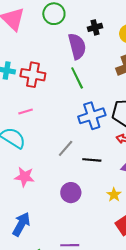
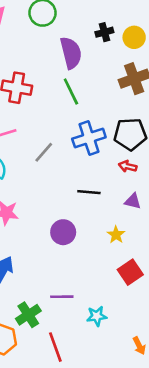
black cross: (95, 27) -> (104, 32), moved
gray line: (66, 148) -> (44, 152), moved

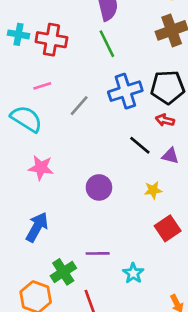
black line: (89, 192) -> (140, 145), moved, turned 35
yellow star: (116, 235) -> (153, 190), turned 30
cyan star: (97, 316) -> (133, 273), turned -30

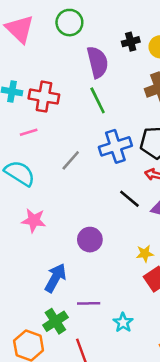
pink line: (42, 86) -> (29, 132), moved
yellow star: (153, 190) -> (145, 254), moved
blue arrow: (37, 227) -> (55, 278), moved

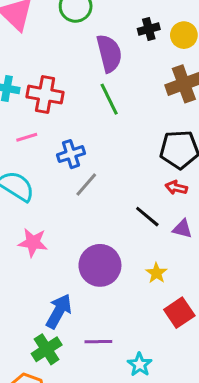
blue cross: (115, 146) -> (71, 154), moved, size x0.7
gray line: (71, 160) -> (86, 185), moved
purple circle: (90, 240) -> (100, 265), size x1.4
yellow star: (145, 254) -> (156, 273), moved, turned -30
green cross: (55, 321) -> (47, 349), moved

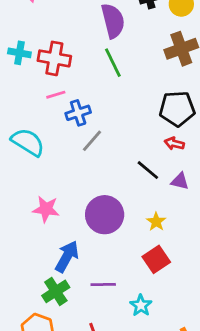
pink line: (27, 137) -> (56, 95), moved
pink star: (33, 243) -> (46, 209), moved
red square: (179, 313) -> (156, 259), moved

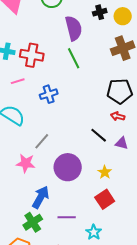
pink line: (56, 95) -> (18, 81), moved
gray line: (92, 141) -> (42, 141), moved

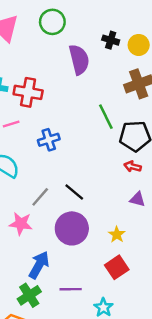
black cross: (100, 12) -> (111, 40), turned 32
green line: (74, 58) -> (106, 117), moved
black line: (99, 135) -> (74, 192), moved

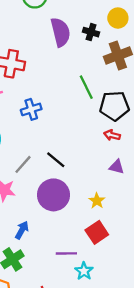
black cross: (111, 40) -> (91, 32), moved
blue arrow: (39, 265) -> (22, 230), size x0.7
purple line: (71, 289) -> (66, 253), moved

